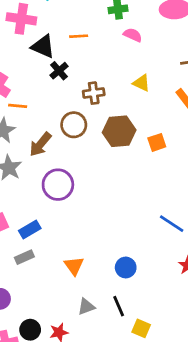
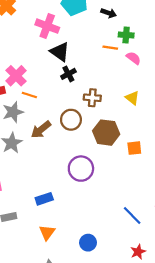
orange line: (79, 36) -> (110, 48), moved
purple circle: (58, 185) -> (81, 169), moved
blue rectangle: (30, 229) -> (44, 199), moved

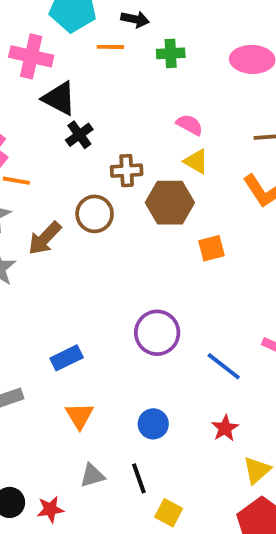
orange line: (110, 48) -> (110, 47), moved
pink semicircle: (133, 58) -> (190, 125), moved
brown hexagon: (106, 133) -> (170, 203), moved
purple circle: (81, 169) -> (157, 333), moved
red star: (138, 252) -> (225, 428), moved

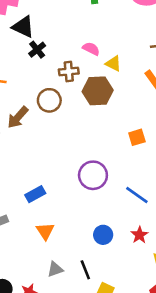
pink semicircle: (190, 125) -> (91, 49), moved
orange square: (212, 248) -> (137, 137), moved
blue circle: (153, 424) -> (103, 235), moved

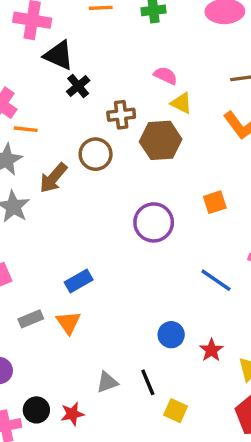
pink semicircle: (91, 49) -> (166, 76), moved
purple circle: (93, 175) -> (154, 222), moved
orange triangle: (45, 231) -> (68, 323), moved
red star: (140, 235) -> (211, 350), moved

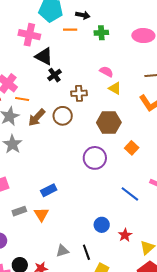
brown hexagon: (161, 140) -> (109, 123), moved
brown arrow: (53, 178) -> (37, 118), moved
orange square: (215, 202) -> (132, 148), turned -32

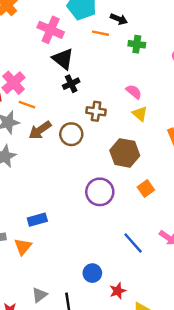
gray triangle: (62, 251) -> (39, 295), turned -32

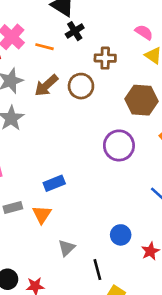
orange line: (27, 105) -> (45, 47), moved
gray triangle: (39, 295) -> (67, 248), moved

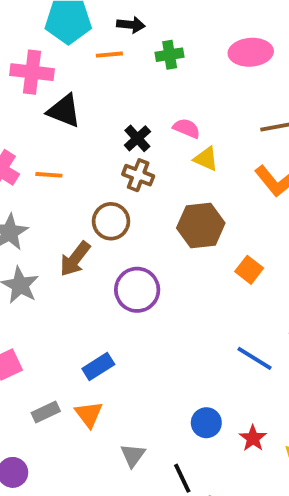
black cross: (75, 31) -> (137, 138), moved
brown cross: (105, 58) -> (138, 175), turned 30
brown arrow: (46, 85) -> (75, 259), moved
purple circle: (119, 145) -> (137, 290), moved

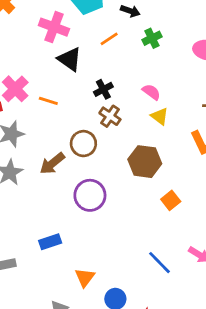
orange line: (109, 55) -> (109, 39), moved, turned -42
green cross: (170, 55) -> (152, 38), turned -30
black cross: (137, 138) -> (103, 89), moved
orange triangle: (89, 414) -> (85, 277), moved

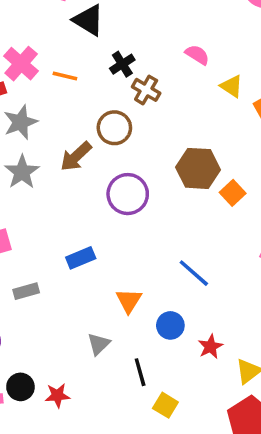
black cross: (103, 89) -> (122, 64), moved
yellow triangle: (160, 116) -> (232, 86), moved
brown hexagon: (145, 162) -> (198, 168), moved
blue line: (160, 263) -> (194, 273), moved

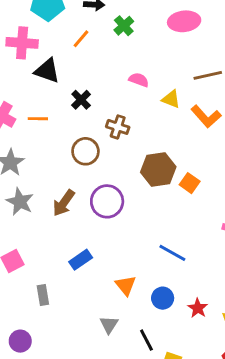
brown cross: (146, 90) -> (118, 127), moved
brown arrow: (76, 156) -> (64, 203), moved
gray rectangle: (26, 291) -> (43, 295), turned -72

